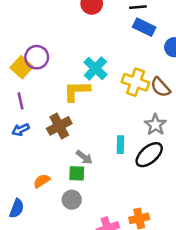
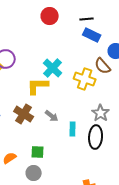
brown semicircle: (160, 87) -> (103, 66), moved
brown cross: (59, 126) -> (24, 114), turned -30
black ellipse: (149, 155) -> (96, 137), turned -45
gray arrow: (84, 157) -> (52, 116), moved

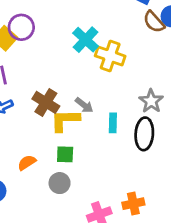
brown semicircle: (103, 66) -> (154, 22), moved
yellow cross: (85, 79) -> (110, 56), moved
yellow L-shape: (38, 86) -> (65, 120), moved

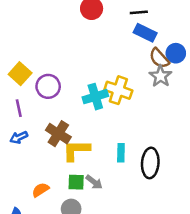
purple circle: (21, 27) -> (48, 86), moved
cyan cross: (86, 40) -> (95, 97), moved, turned 30
gray star: (151, 101) -> (160, 76), moved
gray arrow: (84, 105) -> (94, 182), moved

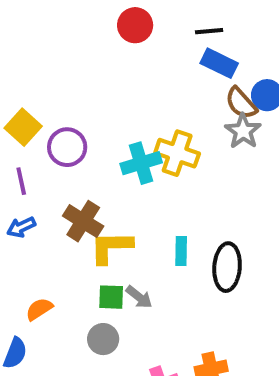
orange semicircle: (40, 190) -> (39, 309), moved

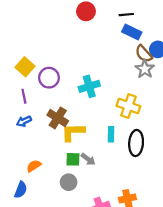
yellow cross: (177, 153) -> (128, 106), moved

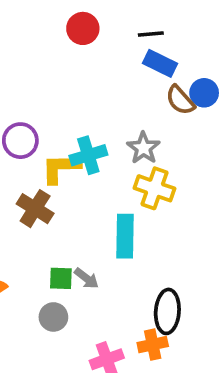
gray star: (145, 69) -> (143, 148), moved
yellow L-shape: (73, 132) -> (61, 168), moved
cyan rectangle: (111, 134) -> (125, 236), size x1.6
black ellipse: (136, 143) -> (167, 311), moved

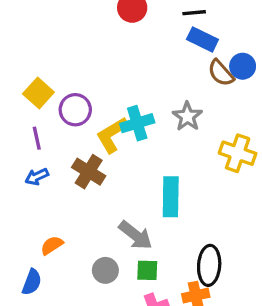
yellow L-shape: (61, 168) -> (112, 135), turned -30
yellow cross: (155, 188) -> (238, 153), moved
green square: (61, 278) -> (147, 270), moved
gray arrow: (87, 278) -> (136, 235), size x1.5

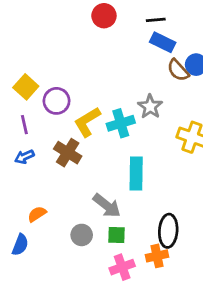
cyan cross: (137, 123) -> (121, 123), moved

